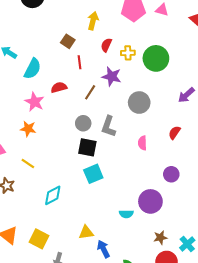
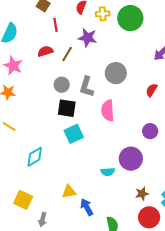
red semicircle: (59, 87) -> (45, 51), moved
gray circle: (139, 103) -> (116, 73), moved
pink semicircle: (142, 143) -> (108, 111), moved, size x1.5

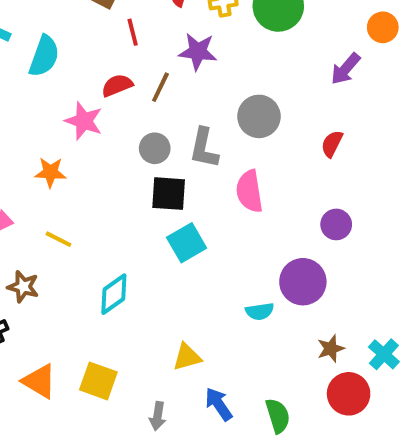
pink star: (13, 66) -> (84, 121), moved
blue arrow: (87, 207) -> (219, 404), moved
gray arrow: (43, 220) -> (158, 416), moved

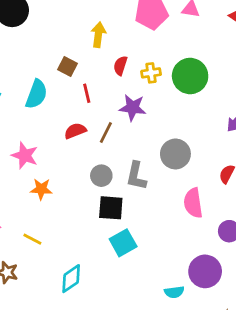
cyan semicircle: (44, 56) -> (36, 94), moved
pink star: (84, 121) -> (25, 155), moved
orange star: (50, 172) -> (41, 189), moved
pink semicircle: (249, 191) -> (193, 203), moved

